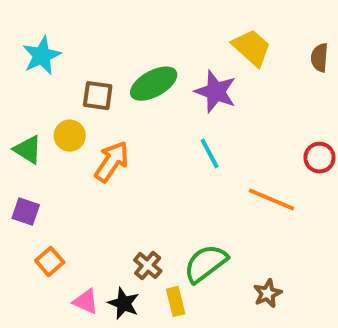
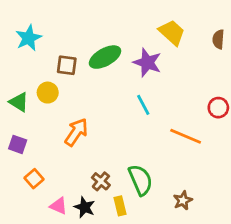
orange arrow: (112, 162) -> (76, 132), moved
green semicircle: (206, 263) -> (141, 180), turned 104

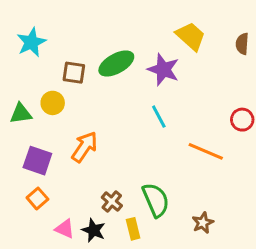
green triangle: (19, 102) -> (21, 114), turned -40
purple square: (18, 144) -> (37, 161), moved, size x1.4

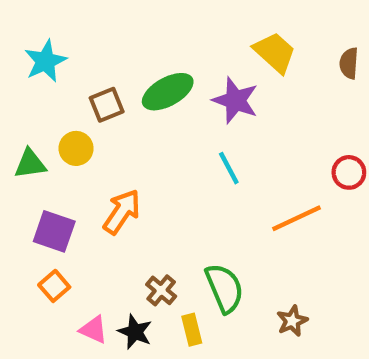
brown square: (74, 73) -> (107, 105), turned -30
orange line: (206, 151) -> (297, 218), turned -48

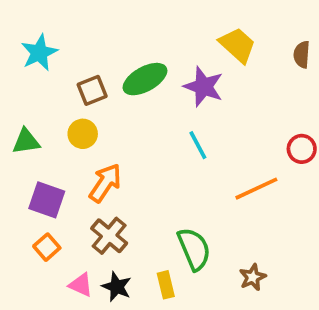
yellow circle: (76, 148) -> (83, 134), moved
brown cross: (161, 290) -> (109, 236), moved, size x1.4

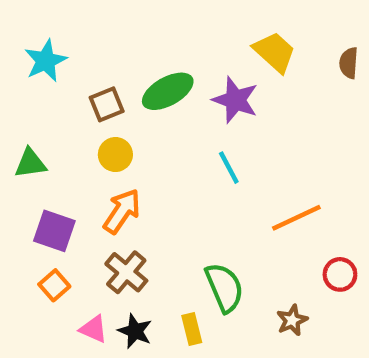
yellow circle: (83, 134) -> (115, 155), moved
red circle: (302, 149) -> (340, 274), moved

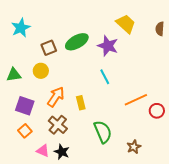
yellow circle: (115, 155) -> (41, 71), moved
red circle: (340, 274) -> (157, 111), moved
yellow rectangle: (192, 329) -> (81, 103), moved

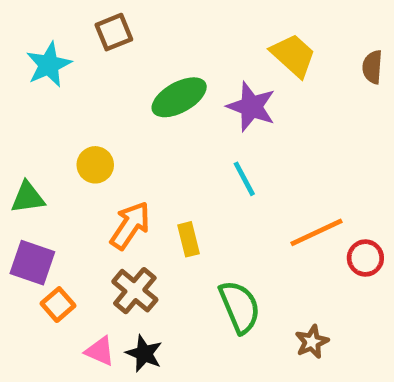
brown square: (49, 48) -> (114, 32), moved
green triangle: (14, 75) -> (28, 197), moved
purple square: (25, 106) -> (32, 263), moved

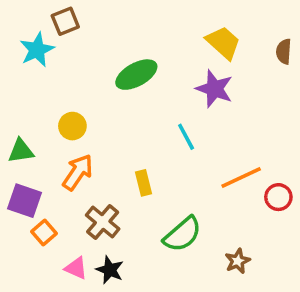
brown square: (114, 32) -> (65, 21), moved
purple star: (251, 107) -> (214, 89), moved
orange arrow: (130, 225) -> (78, 172), moved
green semicircle: (240, 307) -> (183, 234), turned 72

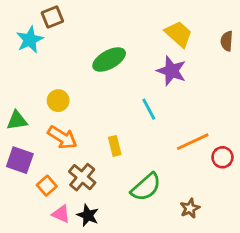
orange arrow: (78, 172) -> (62, 137), turned 88
orange square: (44, 233) -> (47, 186), moved

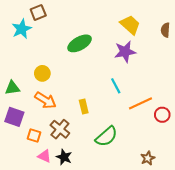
purple star: (171, 71) -> (125, 52), turned -30
cyan line: (149, 109) -> (116, 86), moved
orange square: (47, 186) -> (34, 135), turned -32
brown star: (190, 208) -> (148, 158), moved

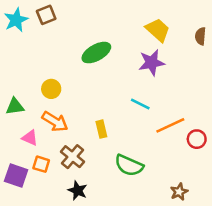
cyan star: (22, 29) -> (16, 20), moved
cyan line: (116, 86) -> (140, 104), turned -35
purple square: (14, 117) -> (16, 175), moved
green semicircle: (106, 136) -> (129, 165), turned 65
pink triangle: (44, 156) -> (30, 138), moved

